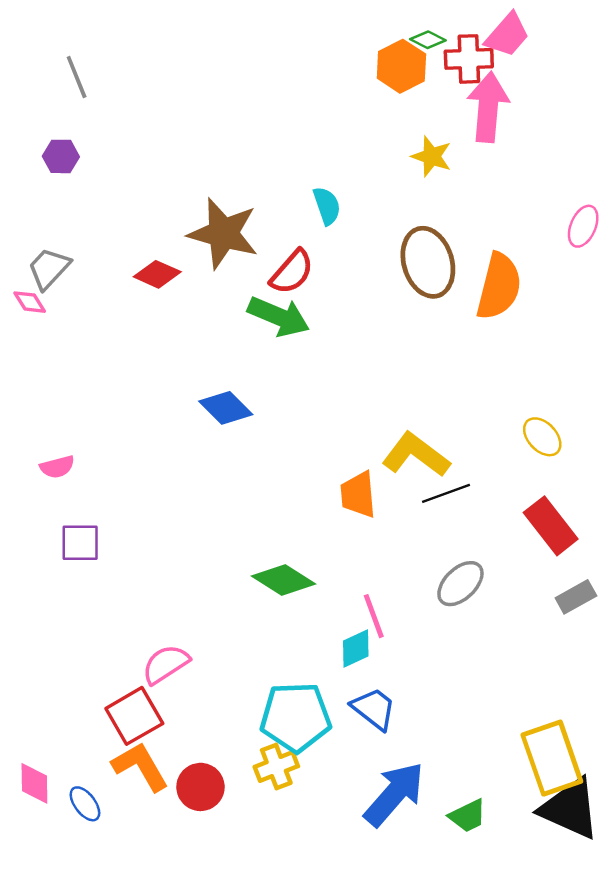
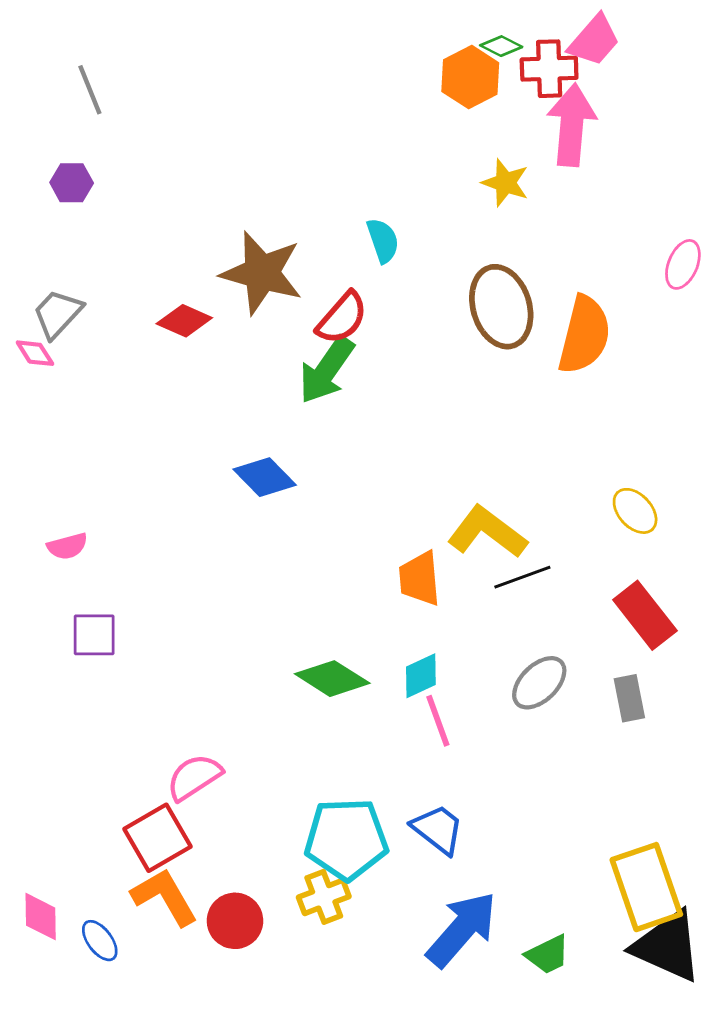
green arrow: (279, 316) -> (327, 370), turned 102
gray rectangle: (576, 597) -> (629, 698), moved, turned -72
cyan diamond: (356, 649) -> (421, 676), moved

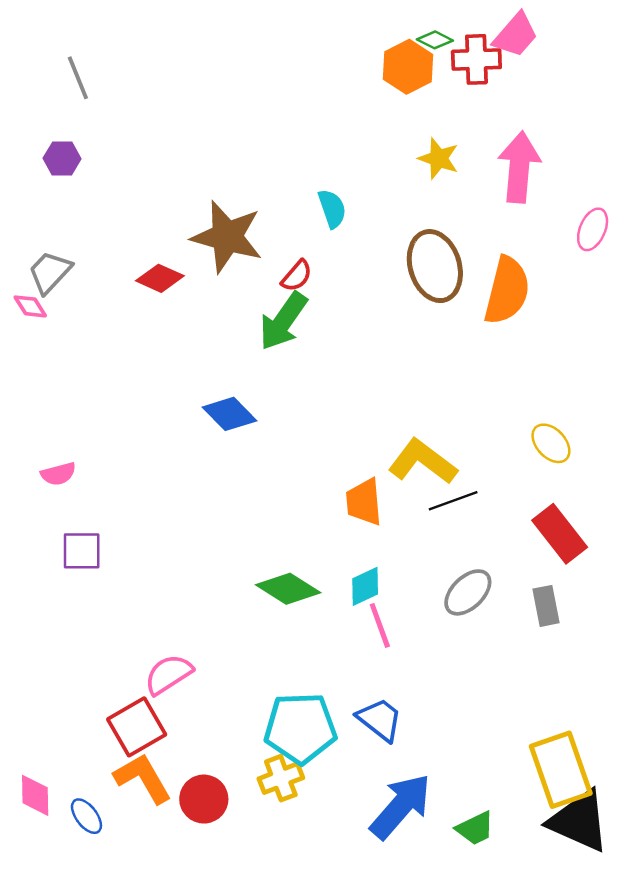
pink arrow: (572, 125) -> (519, 167), moved
red semicircle: (342, 318) -> (297, 276), size x0.7

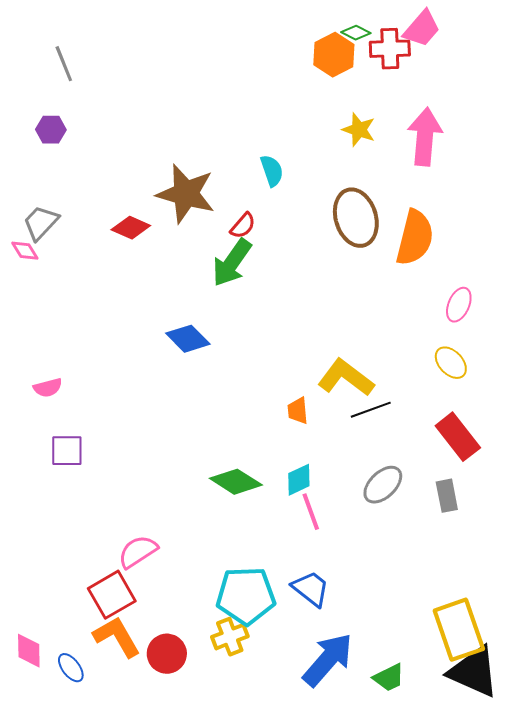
pink ellipse: (593, 229) -> (459, 305), moved
orange trapezoid: (364, 502) -> (298, 411), size x0.7

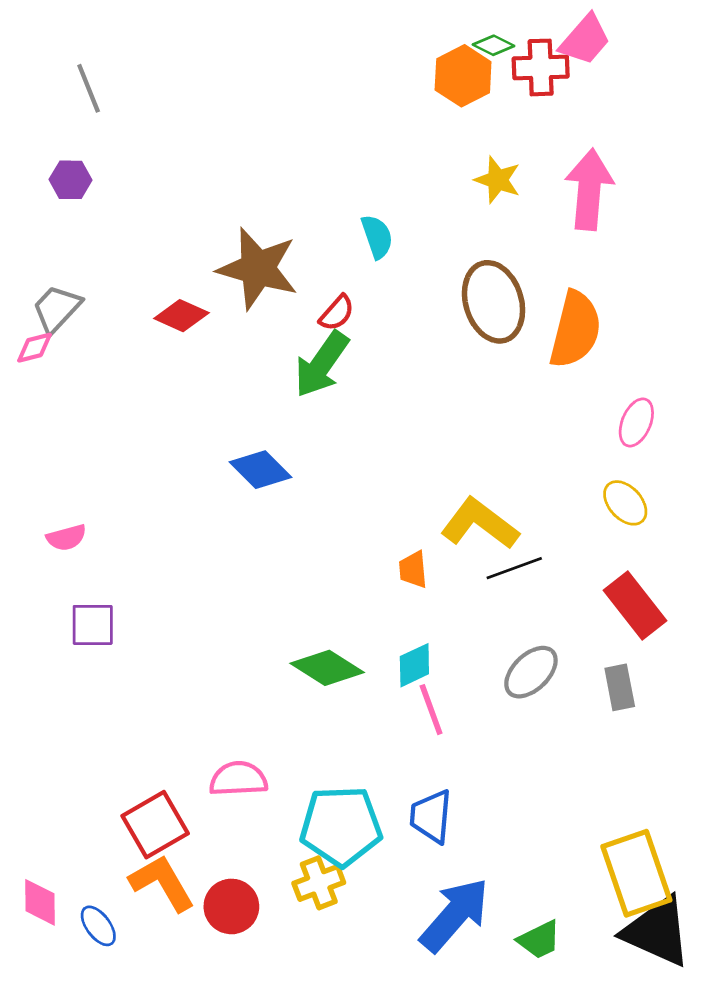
pink diamond: (25, 251) -> (34, 348), turned -72
pink semicircle: (138, 552) -> (238, 779), moved, turned 30
blue trapezoid: (311, 589) -> (431, 816), turned -123

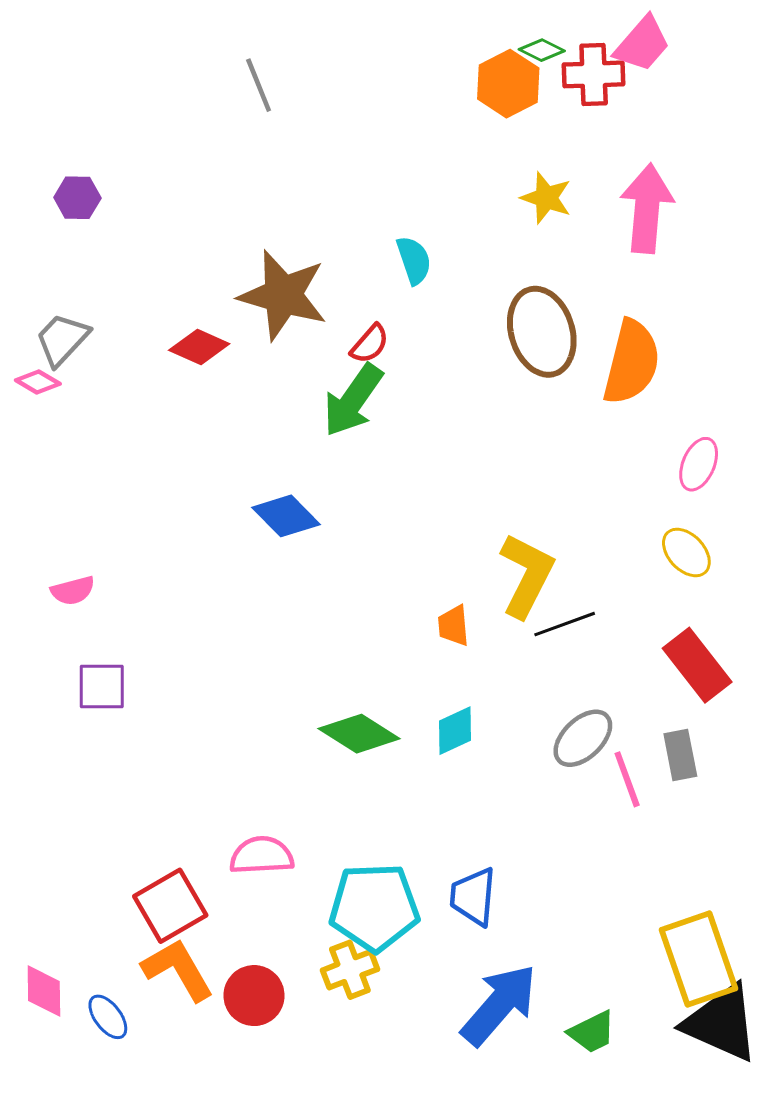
gray line: (89, 88) -> (259, 85), moved
pink diamond: (34, 348) -> (38, 382), turned 45
yellow L-shape: (480, 524) -> (527, 575), turned 80
pink line: (431, 710) -> (627, 779), moved

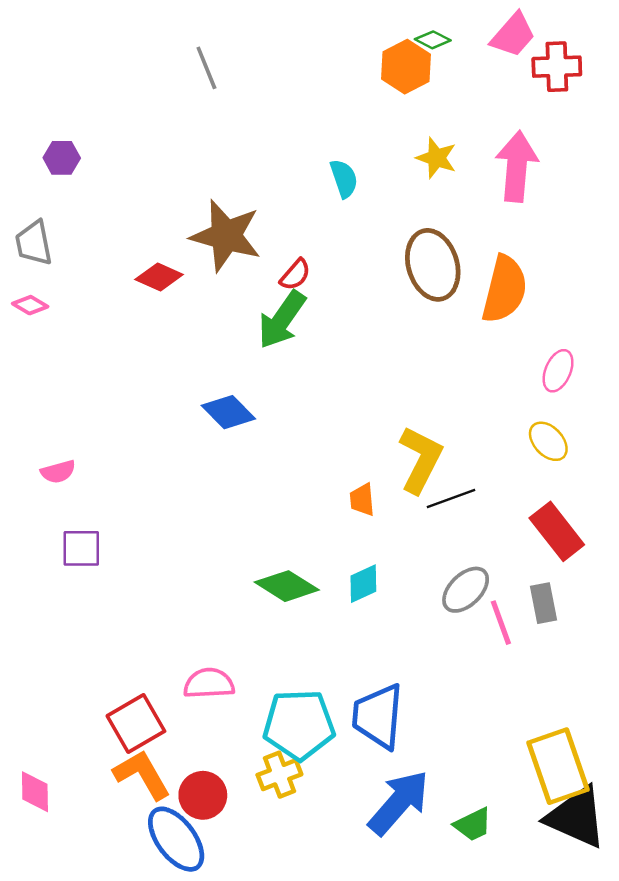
red cross: (594, 74) -> (557, 67), moved
cyan semicircle: (414, 260) -> (344, 179), moved
gray trapezoid: (62, 339) -> (34, 243), moved, turned -54
blue trapezoid: (473, 897) -> (378, 716), size x1.4
blue ellipse: (108, 1017) -> (176, 839), moved, size x1.8

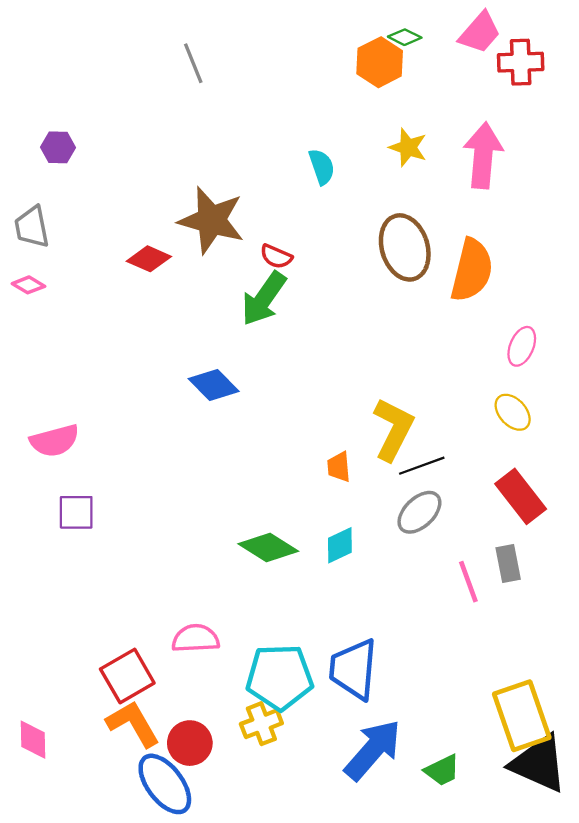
red semicircle: (295, 275) -> (276, 257), turned 72
pink semicircle: (58, 472) -> (55, 441), size x1.5
gray ellipse: (466, 590) -> (419, 512), moved

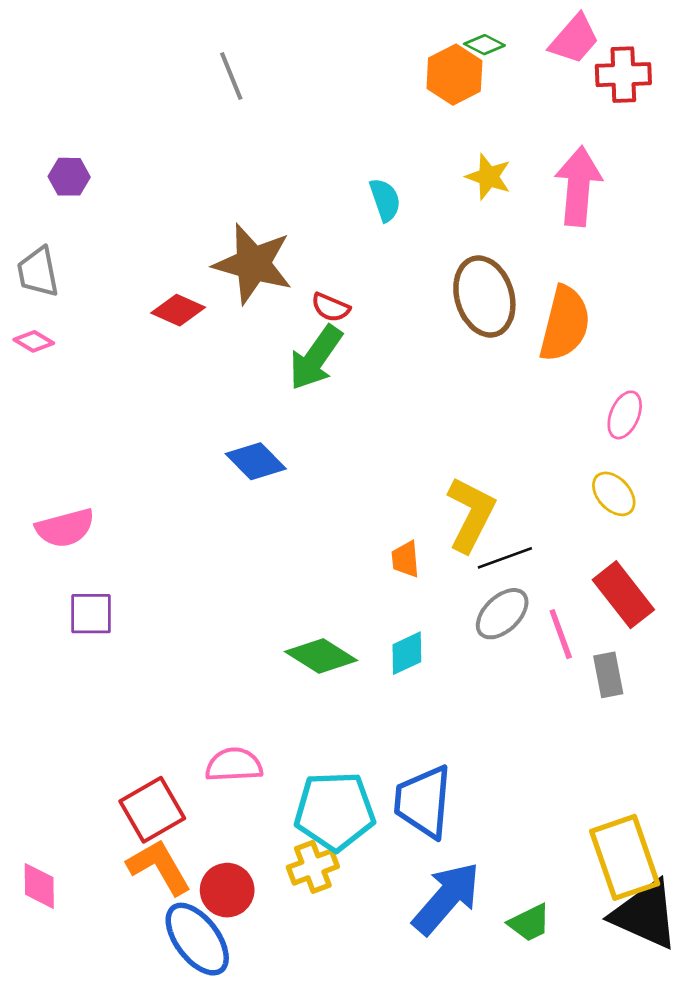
pink line: (468, 582) -> (561, 634), moved

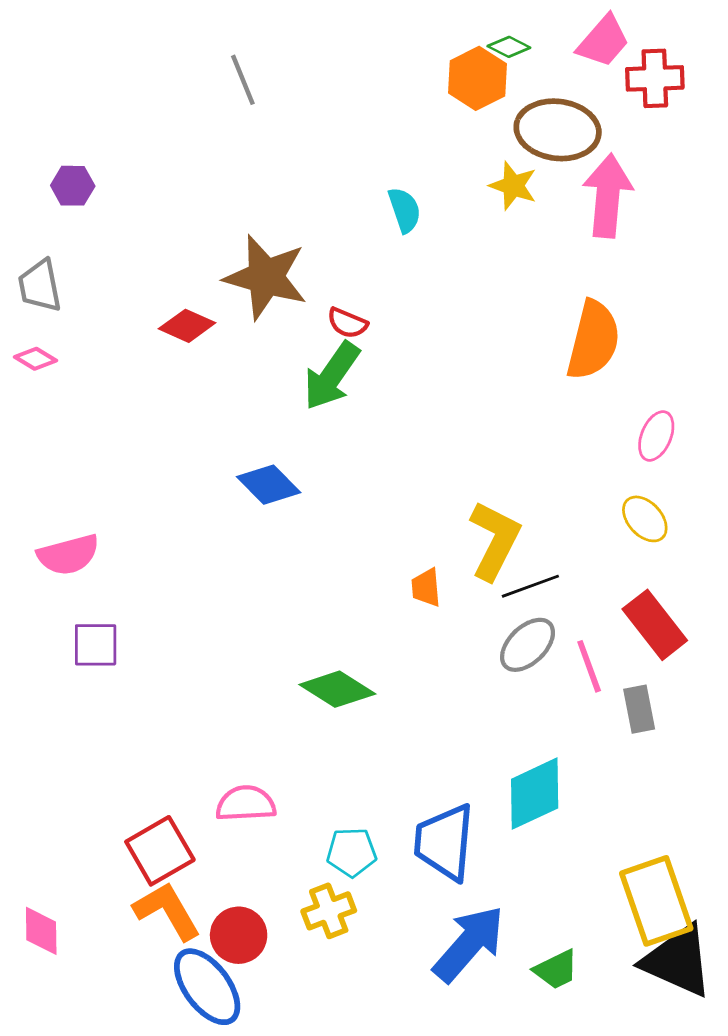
brown ellipse: (484, 296) -> (558, 130), moved, turned -66
cyan diamond: (407, 653) -> (535, 794), moved, size x1.6
cyan pentagon: (335, 811) -> (352, 852), size x0.6

